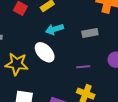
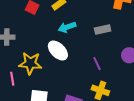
purple line: (83, 67) -> (97, 64), turned 72

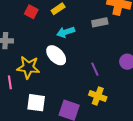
gray rectangle: (103, 30) -> (100, 22), moved

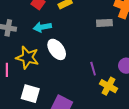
cyan arrow: (66, 32) -> (42, 27), moved
yellow cross: (98, 96) -> (109, 86), moved

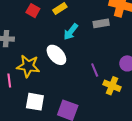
cyan arrow: (42, 27) -> (71, 32), moved, turned -36

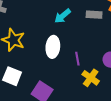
white ellipse: (56, 55) -> (53, 47), moved, turned 35

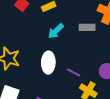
purple line: (77, 59) -> (74, 73), turned -48

